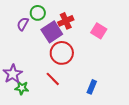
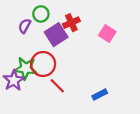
red circle: (62, 53) -> (43, 64), moved
blue rectangle: (92, 87) -> (100, 94), turned 40
green star: (22, 88) -> (26, 68), moved, size x1.5

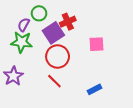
pink square: (107, 34) -> (97, 44), moved, turned -35
red circle: (43, 64) -> (58, 56), moved
green star: (26, 68) -> (22, 42), moved

